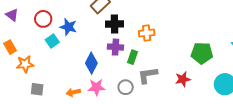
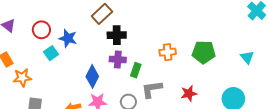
orange cross: (147, 33) -> (168, 52), moved
green pentagon: (202, 53) -> (204, 52), moved

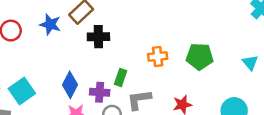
blue star: (68, 38) -> (50, 24), moved
cyan square: (51, 53) -> (22, 91), moved, size x1.5
purple cross: (118, 60) -> (100, 92), moved

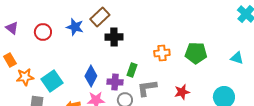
cyan triangle: (250, 63) -> (237, 58), turned -32

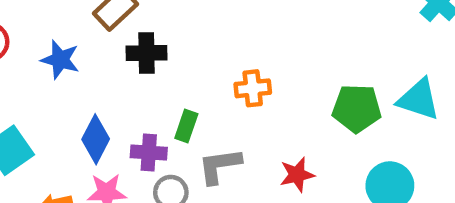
blue star: (75, 27) -> (60, 60), moved
green pentagon: (196, 53) -> (357, 108), moved
cyan triangle: (237, 58) -> (419, 99), size x1.5

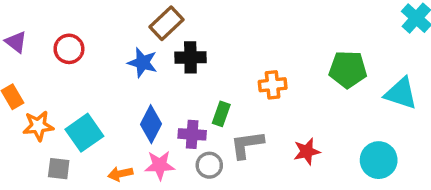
blue star: (60, 60) -> (143, 63), moved
green pentagon: (357, 108) -> (348, 69), moved

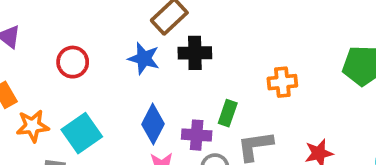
red circle: (69, 49) -> (73, 62), moved

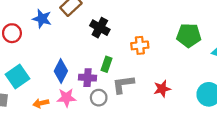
black cross: (195, 53) -> (100, 28), moved, turned 30
blue star: (144, 58) -> (42, 19), moved

